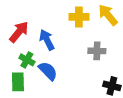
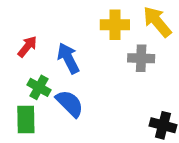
red arrow: (19, 32) -> (27, 47), size x0.7
gray cross: (97, 51) -> (141, 58), moved

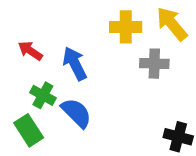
red arrow: (27, 47) -> (30, 51), turned -95
green rectangle: (26, 119) -> (29, 130), turned -32

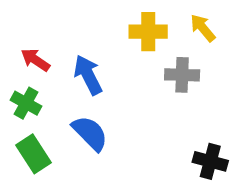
yellow arrow: (172, 24) -> (203, 28), size x0.7
green cross: (43, 95) -> (26, 103), moved

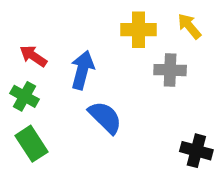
blue arrow: (88, 75) -> (82, 70), turned 42
blue semicircle: (90, 133) -> (105, 117), moved

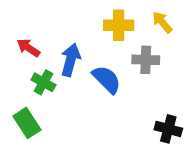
green cross: (25, 96) -> (43, 82), moved
blue semicircle: (105, 117) -> (107, 79), moved

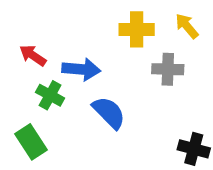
blue arrow: (71, 60) -> (81, 69), turned 80
blue semicircle: (107, 79) -> (109, 113), moved

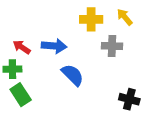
red arrow: (33, 55) -> (22, 47), moved
green cross: (50, 95) -> (12, 69), moved, turned -30

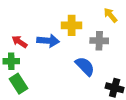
yellow cross: (91, 19) -> (72, 25), moved
blue semicircle: (73, 75) -> (85, 66), moved

